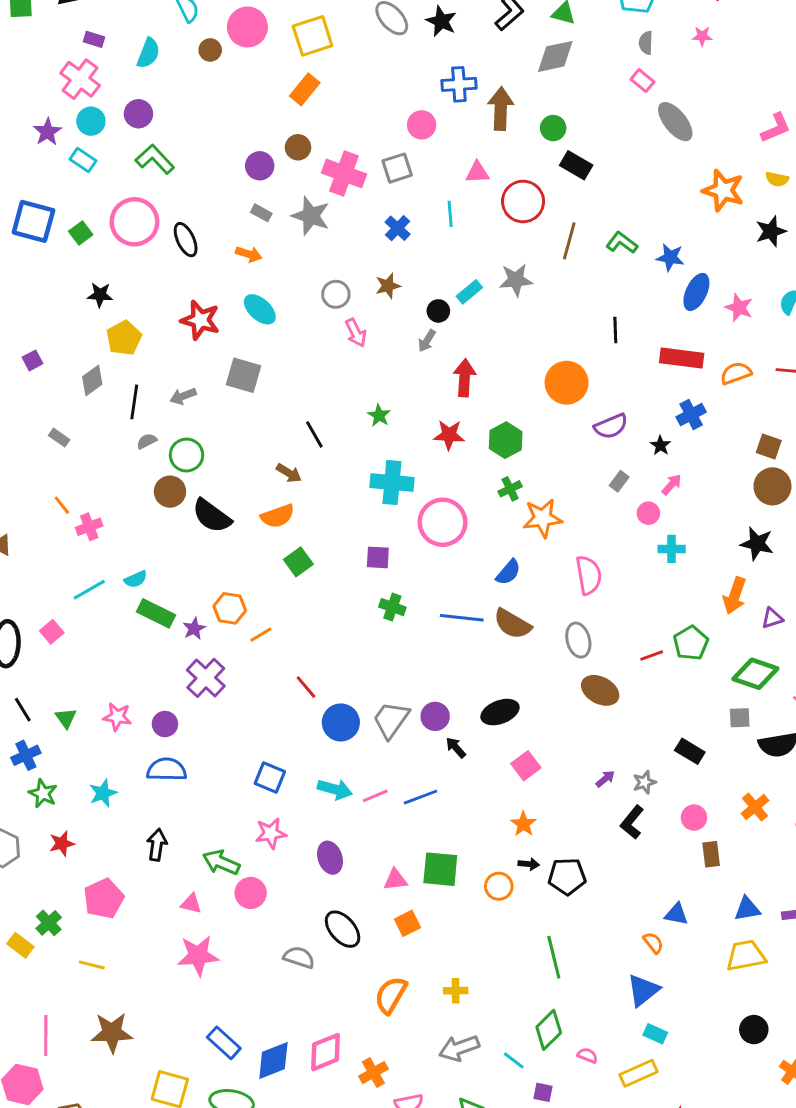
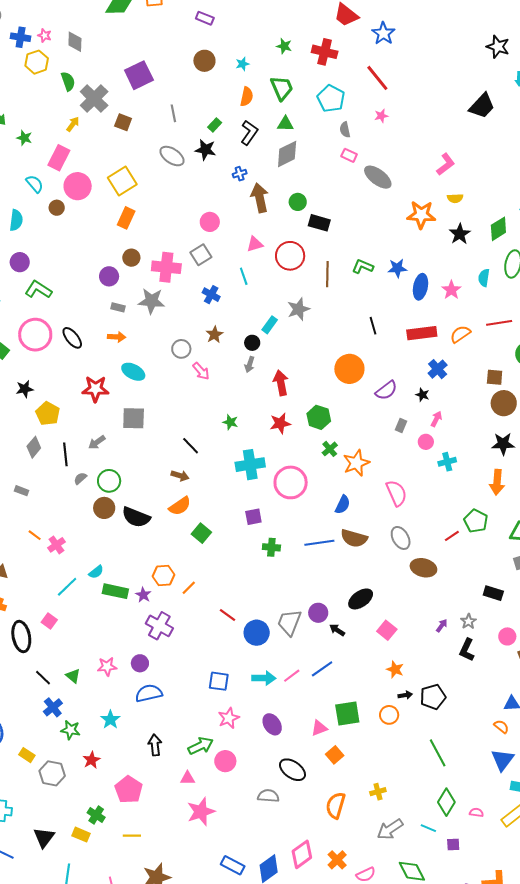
blue cross: (459, 84) -> (240, 174), moved, size x0.6
pink star: (739, 308) -> (451, 290), turned 30
green arrow: (221, 862) -> (201, 746), turned 145

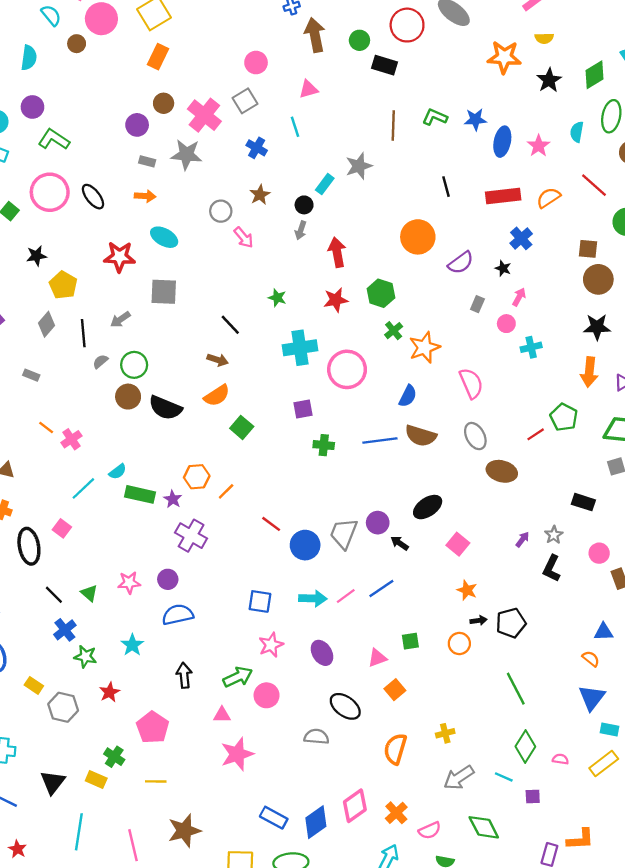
red circle: (290, 256) -> (407, 25), moved
pink cross: (166, 267) -> (204, 115), turned 32
red line: (499, 323) -> (594, 185), turned 50
green square: (347, 713) -> (410, 641), size x0.6

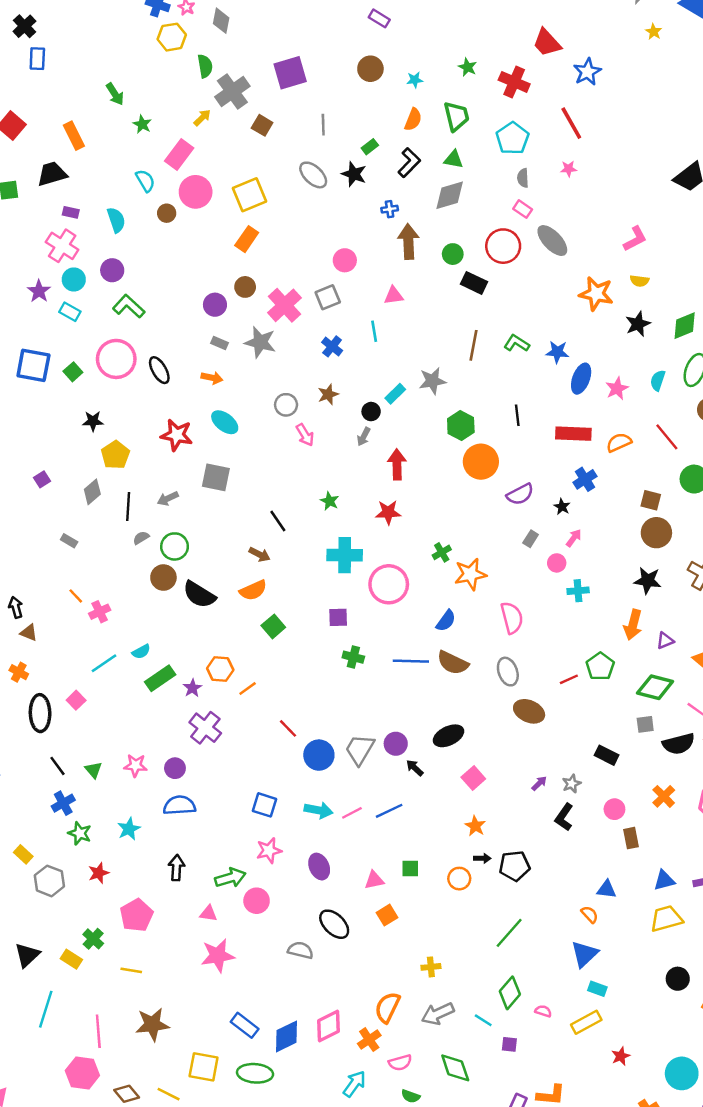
cyan semicircle: (29, 58) -> (116, 220), turned -35
green hexagon: (381, 293) -> (461, 425), moved
green rectangle: (140, 494) -> (160, 678), turned -56
green line: (516, 689) -> (509, 933), turned 60
orange semicircle: (395, 749) -> (387, 1007), moved

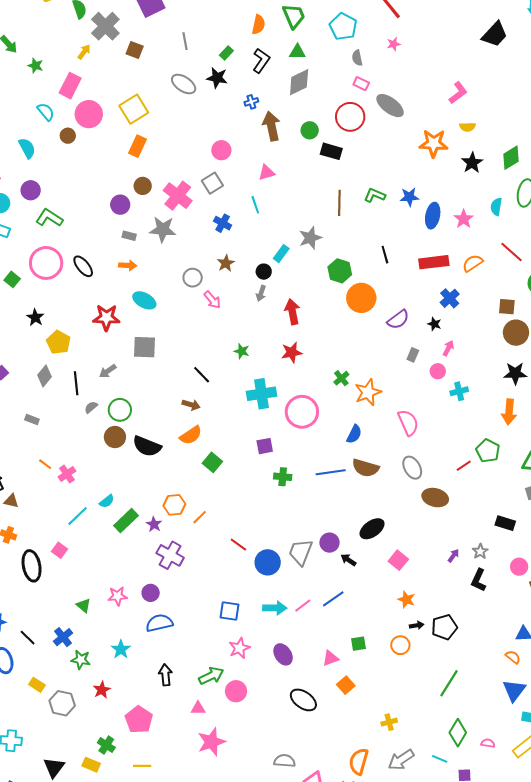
black star: (93, 421) -> (35, 317), turned -30
black line: (58, 766) -> (28, 638), moved
gray semicircle: (300, 950) -> (284, 761), moved

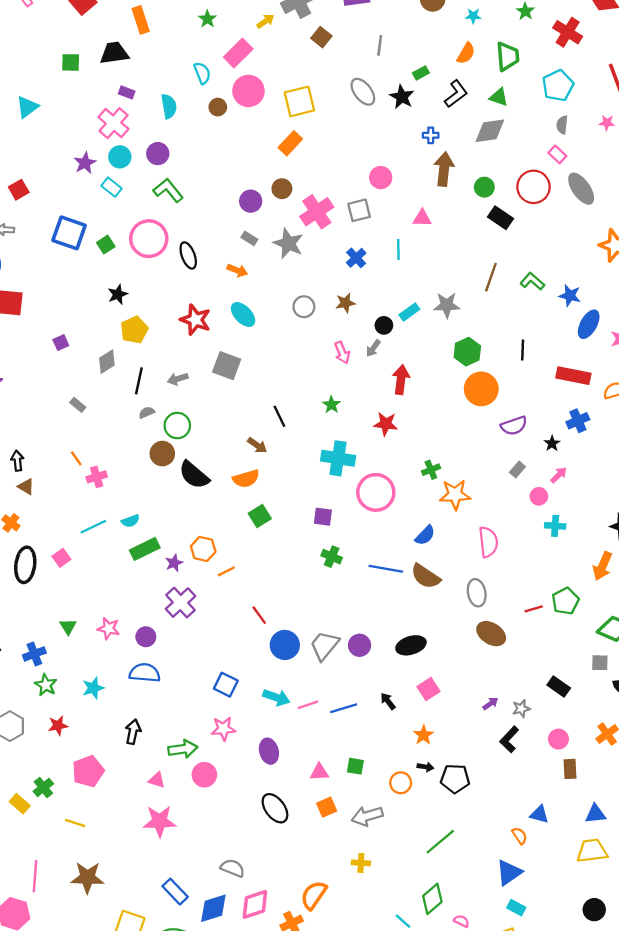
pink arrow: (212, 300) -> (342, 353), moved
black arrow: (348, 560) -> (388, 701), moved
gray arrow: (401, 760) -> (367, 816), moved

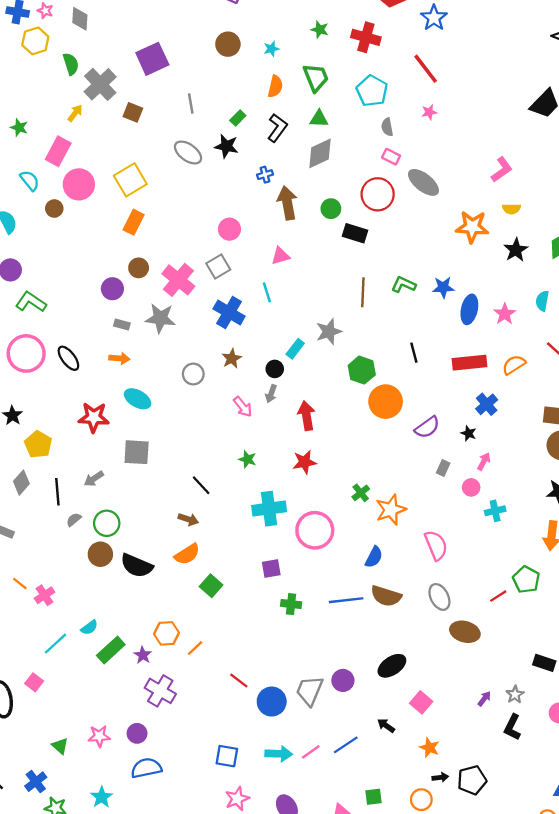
blue cross: (356, 258) -> (229, 313), size x1.5

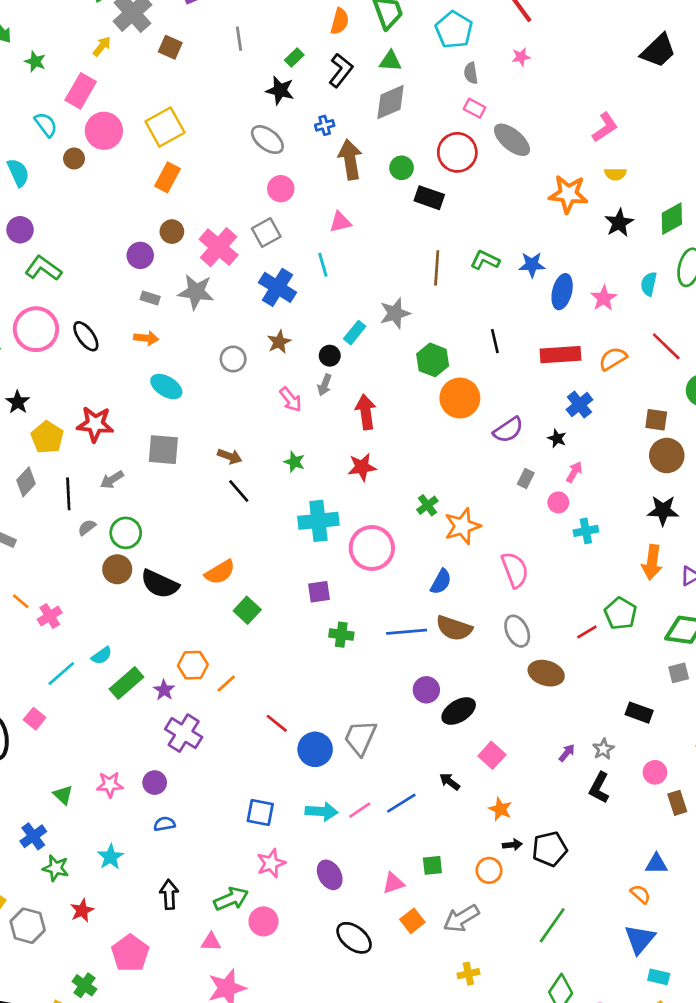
gray ellipse: (188, 152) -> (267, 140), moved
red star: (94, 417) -> (95, 424), moved
brown arrow: (188, 519) -> (230, 456), moved
purple circle: (343, 680) -> (426, 690), moved
blue semicircle: (146, 768) -> (164, 824), size x0.6

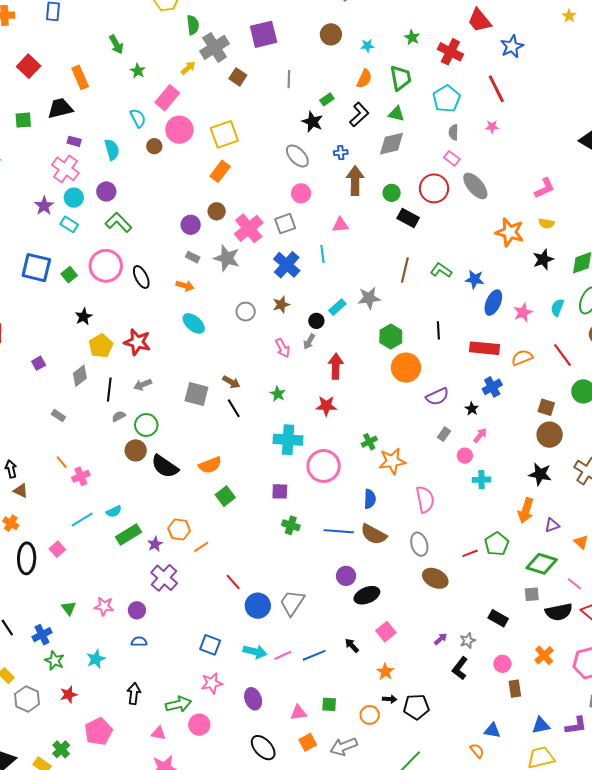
gray square: (163, 450) -> (196, 394), moved
blue semicircle: (441, 582) -> (370, 499), turned -36

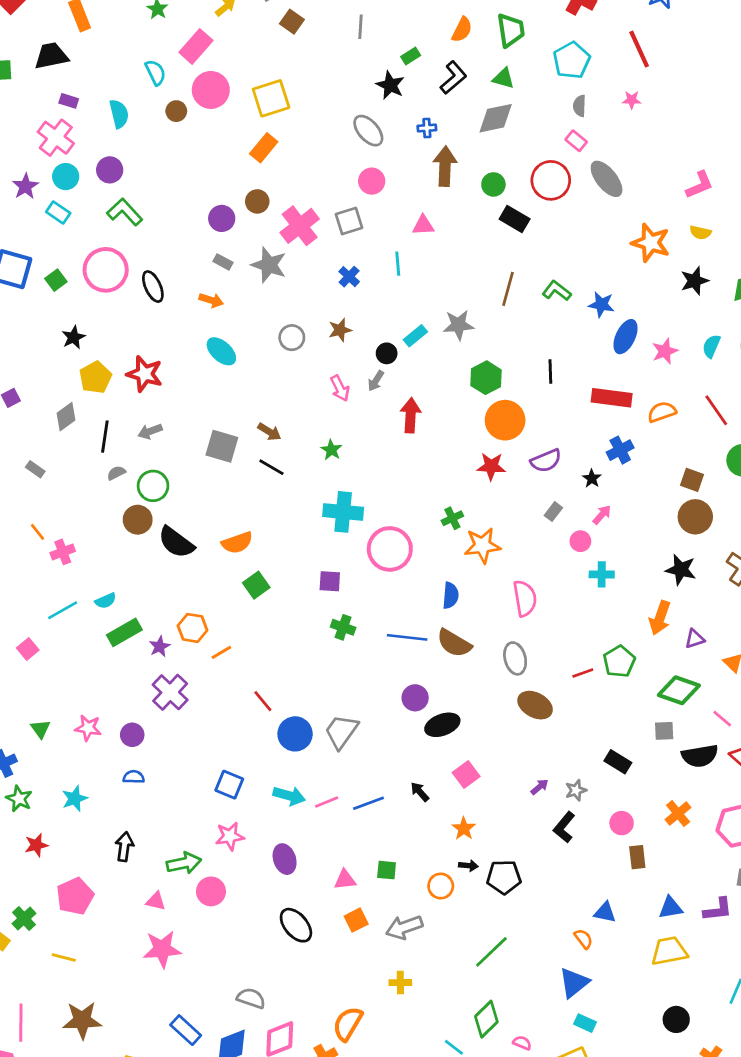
blue cross: (287, 265) -> (349, 277), size x0.6
red star: (326, 406) -> (491, 466), moved
black line: (234, 408) -> (271, 467), turned -30

